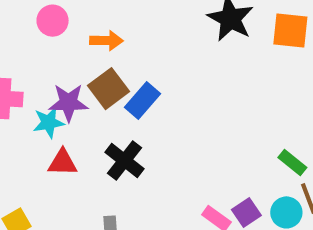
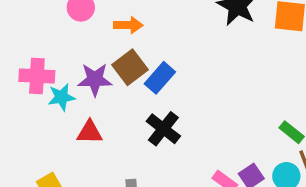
cyan star: (49, 123) -> (61, 97), moved
black cross: (124, 160) -> (163, 129), moved

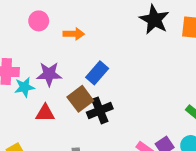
brown square: (130, 67) -> (80, 99), moved
black cross: (163, 129) -> (100, 110), turned 30

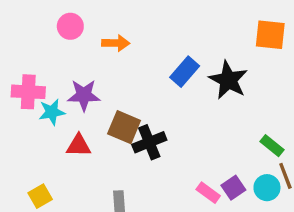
black star: (154, 20) -> (228, 80), moved
blue rectangle: (97, 73) -> (185, 72), moved
brown square: (80, 99) -> (124, 127), turned -30

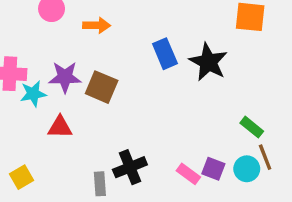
blue rectangle: (185, 72) -> (165, 54), turned -64
brown square: (124, 127) -> (102, 87), moved
black cross: (149, 142) -> (130, 167), moved
purple square: (233, 188) -> (213, 169), turned -35

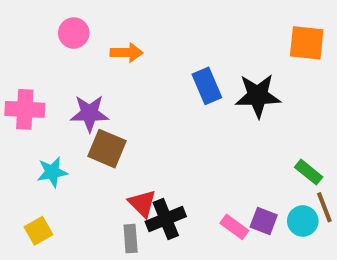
black star: (208, 62) -> (258, 96), turned -30
brown square: (102, 87) -> (107, 149), moved
cyan star: (33, 94) -> (52, 172), moved
red triangle: (60, 127) -> (142, 203), moved, turned 44

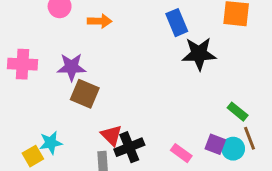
blue rectangle: (207, 86) -> (177, 23), moved
cyan star: (52, 172) -> (51, 143), moved
purple square: (264, 221) -> (215, 144), moved

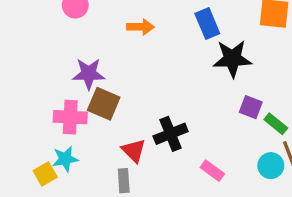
orange arrow: (100, 21) -> (140, 27), moved
pink cross: (23, 64) -> (70, 117), moved
purple square: (215, 144) -> (251, 107), moved
black cross: (129, 147) -> (171, 134), moved

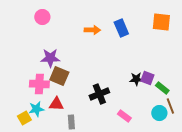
orange arrow: (140, 27) -> (92, 30), moved
black star: (232, 59) -> (136, 79), moved, size x0.6
red triangle: (134, 151) -> (56, 104), moved, turned -42

